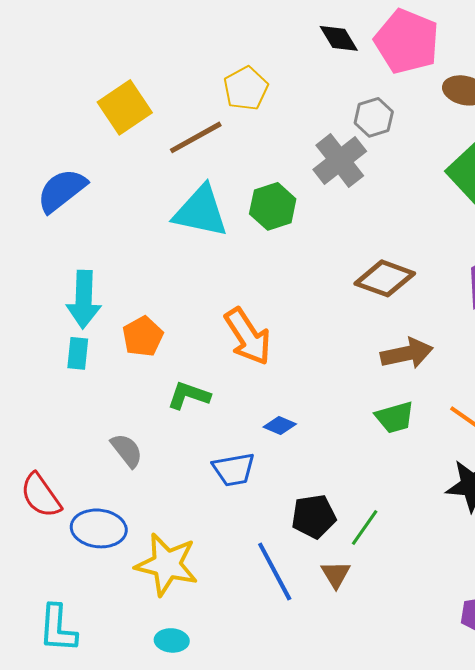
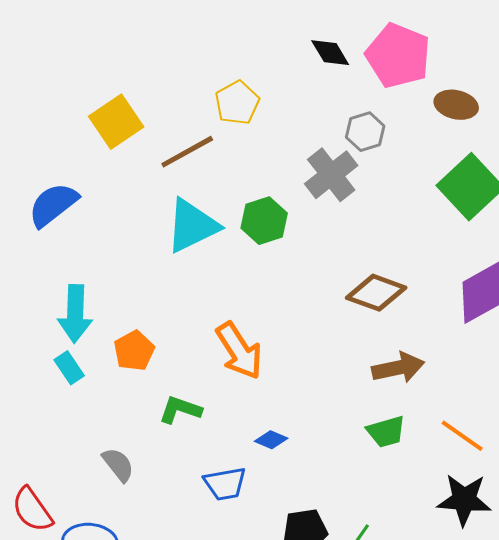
cyan triangle: (201, 211) -> (192, 226), turned -38
cyan rectangle: (78, 353) -> (69, 368), turned -40

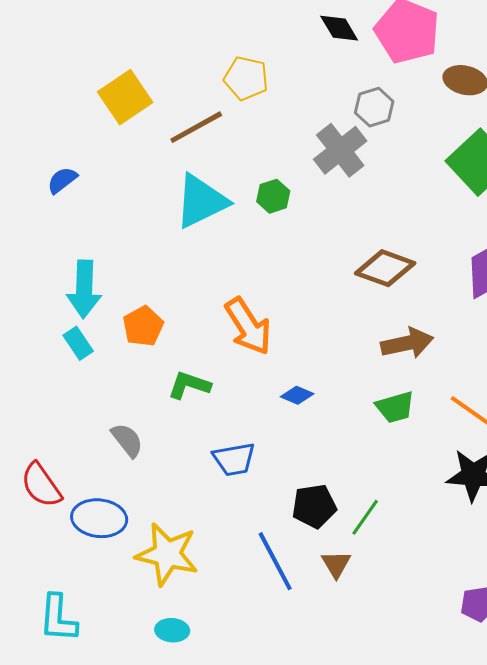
yellow pentagon: (237, 103) -> (246, 78), turned -30
blue semicircle: (53, 205) -> (62, 180), size x0.6
green hexagon: (264, 221) -> (273, 196), size x0.7
blue diamond: (271, 440) -> (297, 395), moved

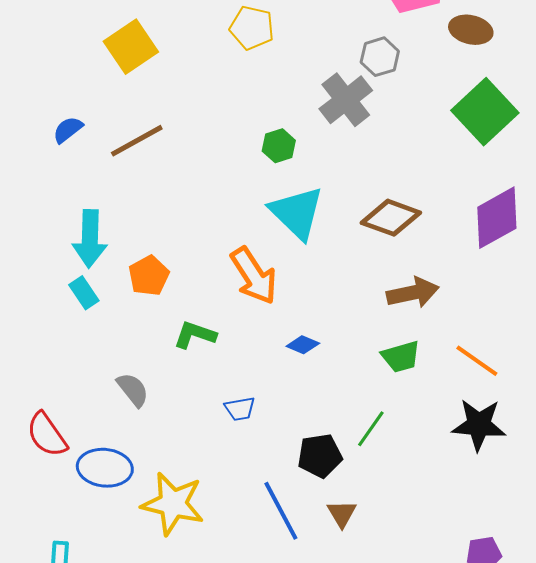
brown line: (196, 127) -> (137, 141), moved
cyan triangle: (201, 201) -> (297, 213), moved, turned -50
blue trapezoid: (234, 459) -> (240, 409), size x0.7
green line: (365, 517) -> (371, 429), moved

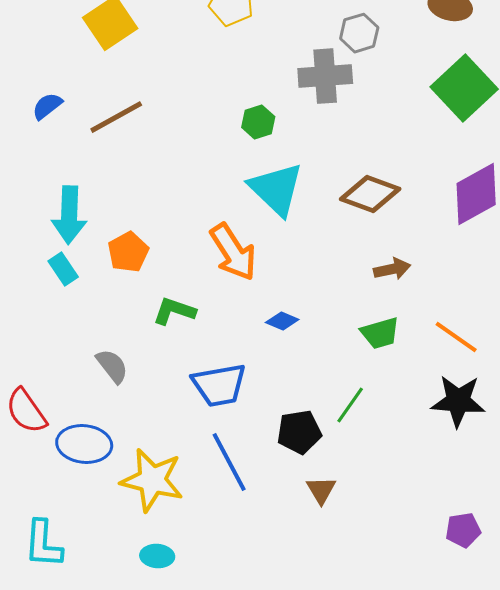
gray cross: (346, 100) -> (325, 76), turned 34
brown arrow: (413, 293) -> (392, 269), size x0.7
blue trapezoid: (240, 409) -> (219, 385), size x1.8
blue line: (281, 511) -> (229, 462), moved

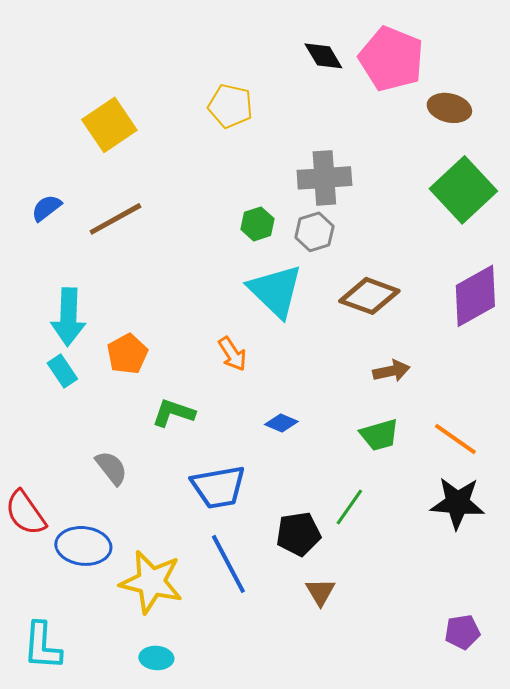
gray hexagon: (359, 33) -> (314, 232), moved
orange arrow: (233, 252) -> (232, 354), size x0.6

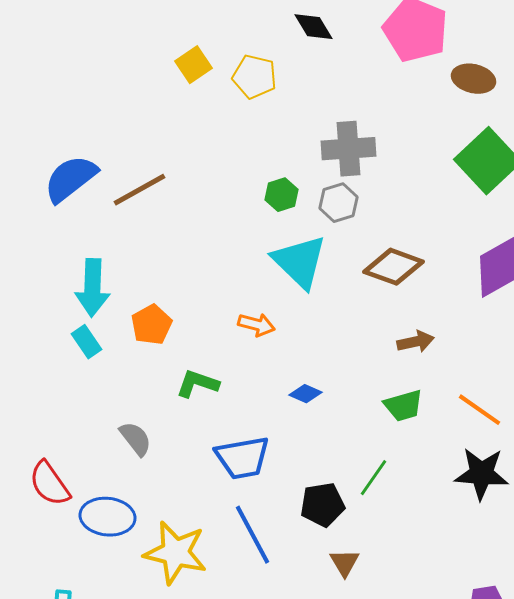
black diamond: (323, 56) -> (314, 27), moved
yellow square: (109, 125) -> (194, 65), moved, size x0.7
blue semicircle: (46, 208) -> (70, 179), size x1.8
orange arrow: (232, 354) -> (256, 325), turned -42

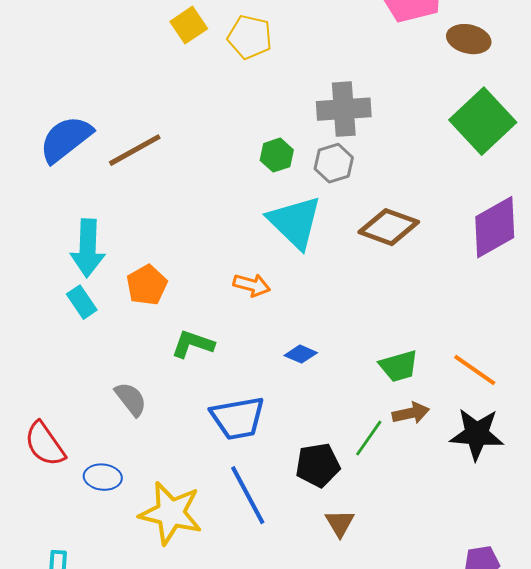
brown arrow: (416, 342) -> (411, 413), moved
blue ellipse: (108, 517) -> (103, 477), size x0.7

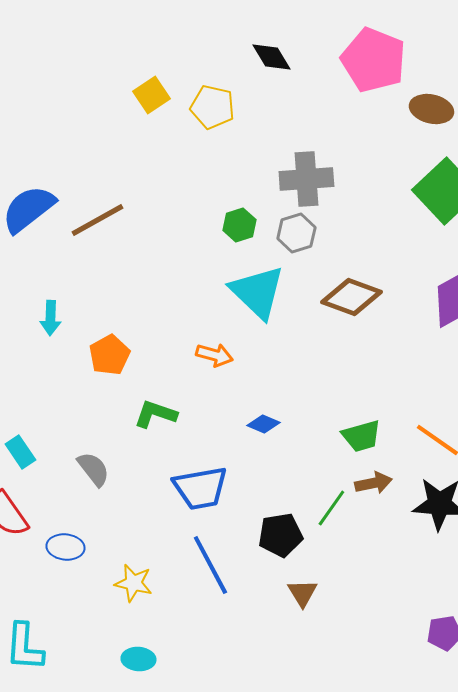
cyan arrow: (88, 248) -> (50, 318), size x0.6
cyan rectangle: (82, 302) -> (20, 452), moved
yellow star: (171, 513) -> (133, 583), size x0.6

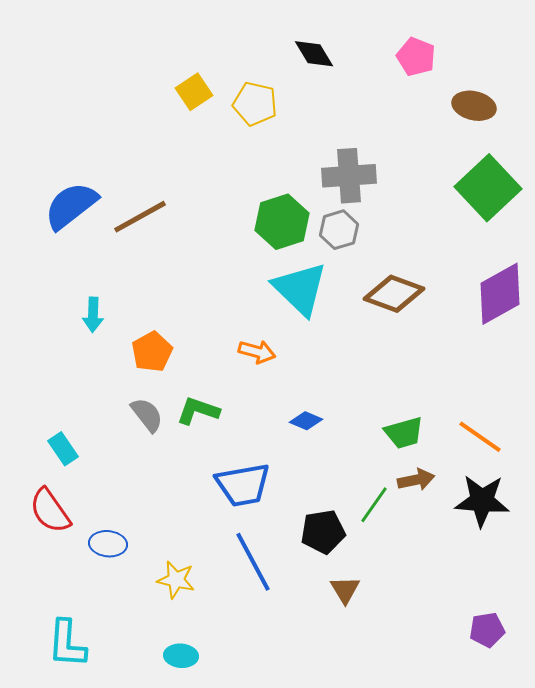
pink pentagon: (373, 60) -> (416, 57), size x0.6
green hexagon: (239, 225) -> (282, 222), size x1.6
gray semicircle: (93, 469) -> (147, 415), moved

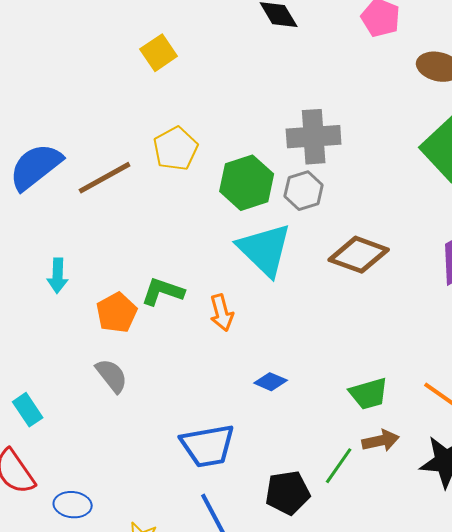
yellow pentagon: (255, 104) -> (176, 149), moved, turned 30
orange arrow: (257, 352) -> (222, 313), turned 60
green L-shape: (198, 411) -> (163, 292), moved

